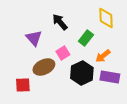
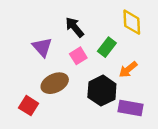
pink square: (63, 53) -> (78, 56), moved
purple rectangle: (110, 77) -> (131, 108), moved
red square: (23, 85) -> (29, 106), turned 35

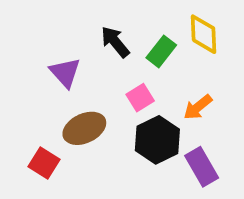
green rectangle: (107, 47) -> (161, 51), moved
pink square: (78, 56) -> (140, 98), moved
purple rectangle: (131, 108) -> (202, 167), turned 50

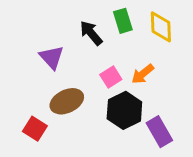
green rectangle: (161, 51) -> (123, 21), moved, turned -55
orange arrow: (198, 107) -> (143, 74), moved

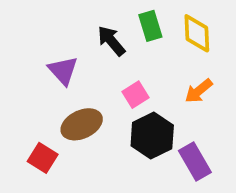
orange arrow: (143, 74) -> (199, 91), moved

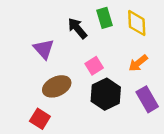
red square: (43, 158) -> (40, 119), moved
purple rectangle: (195, 162) -> (147, 99), moved

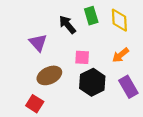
pink square: (94, 66) -> (82, 57), turned 35

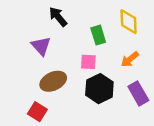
green rectangle: (91, 16) -> (98, 35), moved
black arrow: (67, 25) -> (58, 17), moved

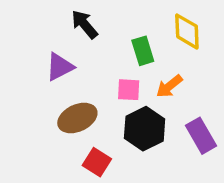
purple triangle: (41, 46) -> (60, 67), turned 45
orange arrow: (130, 59) -> (169, 86), moved
red square: (37, 112) -> (97, 162), moved

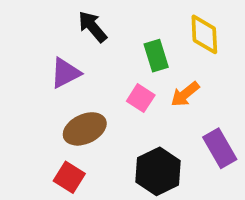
pink square: (129, 90) -> (141, 98), turned 30
black hexagon: (145, 129) -> (158, 171), moved
red square: (97, 162) -> (69, 177), moved

